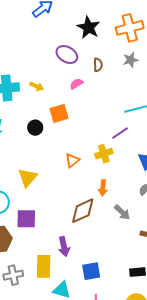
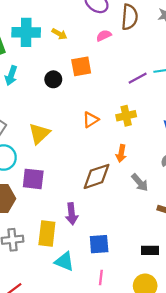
brown semicircle: (98, 65) -> (130, 17), size x1.6
purple line: (120, 133) -> (138, 78), moved

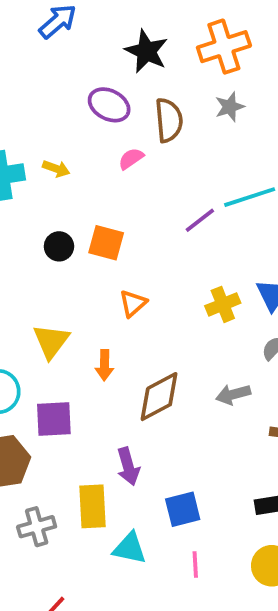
orange square: (81, 66) -> (106, 243), moved, turned 35
yellow cross: (126, 116) -> (223, 304), moved
orange arrow: (121, 153) -> (105, 365), moved
gray arrow: (140, 182) -> (233, 394), turned 126

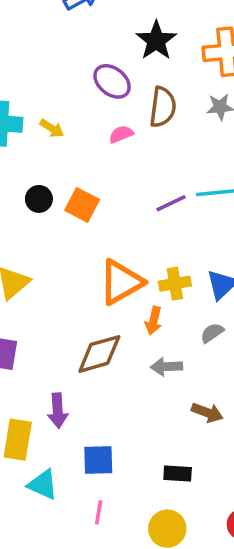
orange triangle: (133, 303) -> (121, 282), moved, size x1.8
orange arrow: (105, 365) -> (154, 321), moved

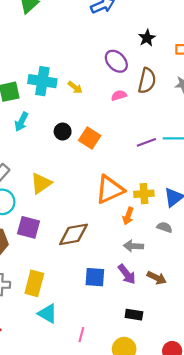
black star: (156, 41) -> (147, 38), size x0.7
gray semicircle: (212, 333) -> (165, 227), turned 48
brown diamond: (99, 354) -> (73, 234), moved
purple arrow: (58, 411) -> (127, 274), moved, turned -40
blue square: (98, 460) -> (95, 277), moved

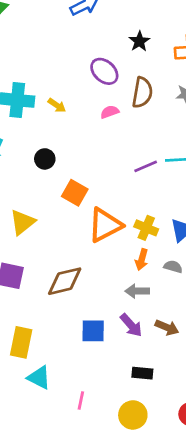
orange square: (90, 138) -> (75, 193), moved
yellow cross: (144, 194) -> (146, 228), turned 30
orange arrow: (128, 216) -> (142, 259), moved

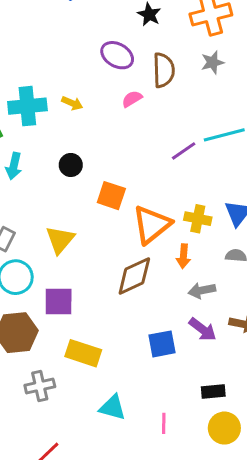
orange arrow: (142, 259) -> (183, 256), moved
brown diamond: (65, 281) -> (134, 276), moved
yellow rectangle: (21, 342) -> (83, 353), moved, turned -72
black rectangle: (142, 373) -> (213, 392), moved

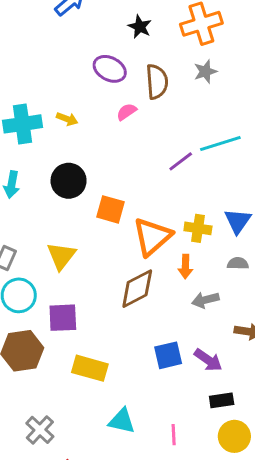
black circle: (71, 165) -> (69, 181), size x1.5
purple arrow: (203, 329) -> (208, 360), moved
gray cross: (40, 386) -> (40, 430), moved, turned -32

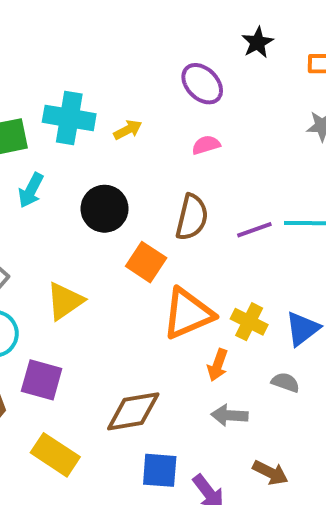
brown semicircle: (157, 82) -> (192, 217), moved
yellow arrow: (67, 119) -> (128, 130), turned -66
brown diamond: (137, 289) -> (133, 411), moved

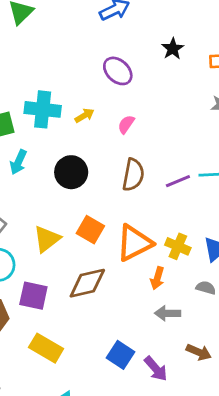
purple ellipse: (202, 84) -> (118, 71), moved
pink semicircle: (206, 145) -> (126, 124), moved, turned -36
orange square: (146, 262) -> (90, 230), moved
brown diamond: (133, 411) -> (87, 283), moved
blue square: (160, 470) -> (120, 355), turned 32

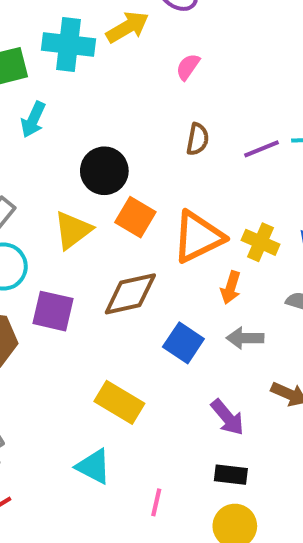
yellow arrow: (84, 116) -> (128, 27), moved, size x1.5
black circle: (71, 172) -> (104, 171), moved
brown semicircle: (133, 175) -> (198, 139), size x0.7
yellow rectangle: (46, 348) -> (119, 402), moved
blue square: (120, 355) -> (183, 343), moved

